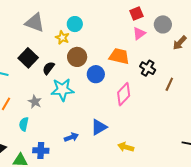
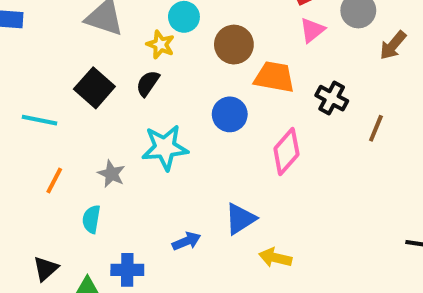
brown circle: (77, 57) -> (234, 45), moved
black semicircle: (49, 68) -> (148, 83), moved
yellow arrow: (126, 147) -> (275, 258), moved

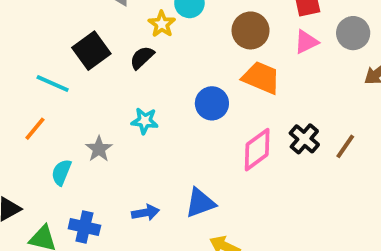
brown circle: (234, 45) -> (251, 30), moved
black cross: (332, 98) -> (304, 139), moved
cyan line: (39, 120) -> (53, 83), moved
cyan star: (165, 148) -> (145, 121), size x0.6
gray star: (111, 174) -> (99, 149), moved

